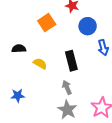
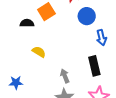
black semicircle: (19, 49) -> (27, 23), moved
black rectangle: (71, 61) -> (94, 66), moved

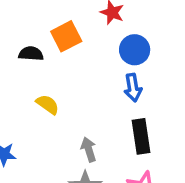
blue arrow: (101, 38) -> (133, 88), moved

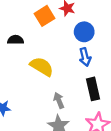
orange square: (66, 36) -> (45, 16), moved
yellow semicircle: (48, 104) -> (42, 67), moved, size x1.5

